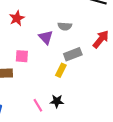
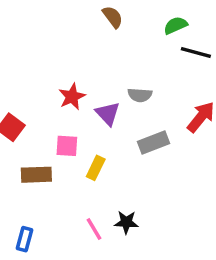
red star: (17, 18) -> (72, 97), moved
yellow rectangle: (61, 70) -> (96, 168), moved

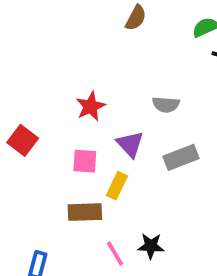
brown semicircle: (113, 17) -> (136, 18), turned 65
purple triangle: (108, 114) -> (130, 144), moved
brown rectangle: (36, 175) -> (85, 212), moved

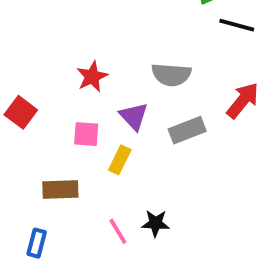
gray semicircle: (166, 105) -> (171, 75), size x1.4
brown rectangle: (85, 212) -> (60, 190), moved

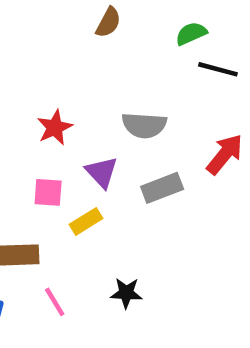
yellow rectangle: (120, 160) -> (86, 221), turned 32
pink line: (118, 231) -> (55, 302), moved

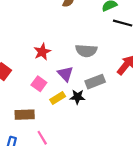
pink square: (48, 192) -> (39, 84), turned 32
black star: (126, 293) -> (77, 97), moved

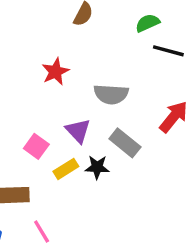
red star: (42, 52) -> (55, 72), moved
gray rectangle: (95, 82) -> (125, 143), turned 60

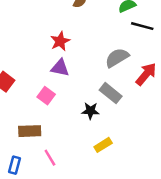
gray semicircle: (111, 94) -> (117, 58), moved, turned 145
purple triangle: (78, 131) -> (60, 68), moved, turned -36
yellow rectangle: (66, 169) -> (103, 145), moved

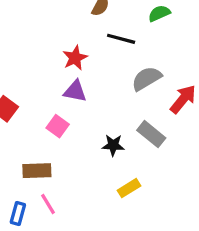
black line: (142, 26) -> (121, 39), moved
gray rectangle: (111, 93) -> (151, 134), moved
pink line: (50, 158) -> (48, 204), moved

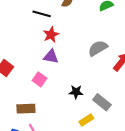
black line: (121, 39) -> (42, 14), moved
gray rectangle: (151, 134) -> (102, 102), moved

